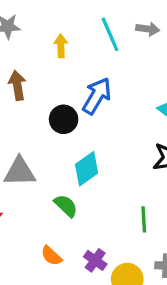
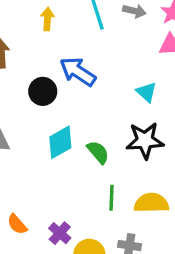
blue arrow: (97, 96) -> (78, 72), turned -93
green semicircle: (66, 206) -> (98, 152), moved

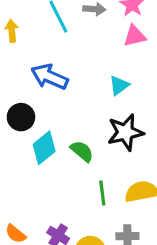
black circle: (43, 91) -> (21, 117), moved
cyan triangle: (146, 92) -> (119, 85), turned 50

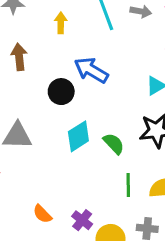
black circle: (21, 117) -> (61, 92), moved

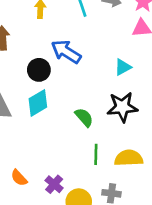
cyan diamond: (78, 136) -> (38, 103), moved

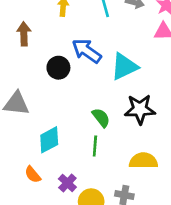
cyan triangle: (123, 67) -> (124, 67), moved, size x1.6
cyan diamond: (38, 103) -> (49, 140), moved
green line: (96, 154) -> (95, 146), moved

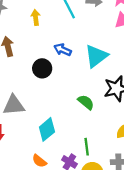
blue arrow: (87, 51) -> (63, 50), size x0.7
green line: (95, 146) -> (87, 147), moved

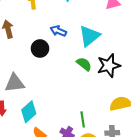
green semicircle: (86, 102) -> (84, 64), moved
cyan diamond: (47, 129) -> (29, 112), moved

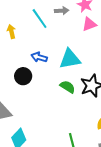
cyan triangle: (89, 36) -> (70, 59), turned 35

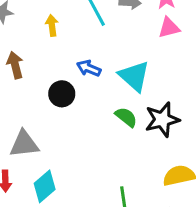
cyan triangle: (70, 59) -> (134, 76), turned 45

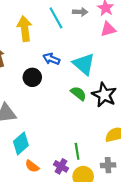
yellow arrow: (52, 25) -> (25, 29), size x1.6
black star: (162, 120) -> (104, 95), turned -30

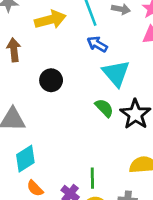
yellow arrow: (25, 29) -> (50, 20), turned 75
blue arrow: (51, 59) -> (97, 44), moved

